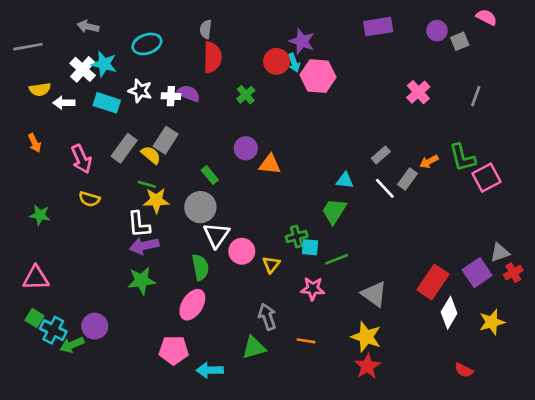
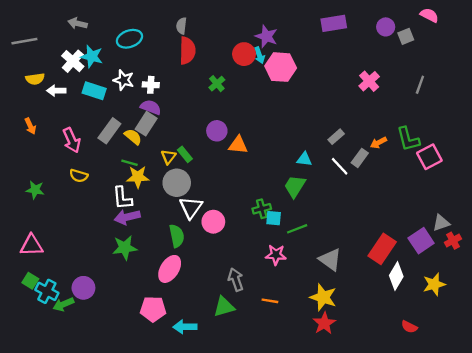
purple semicircle: (188, 93) -> (151, 107), moved
yellow triangle: (271, 265) -> (168, 157), moved

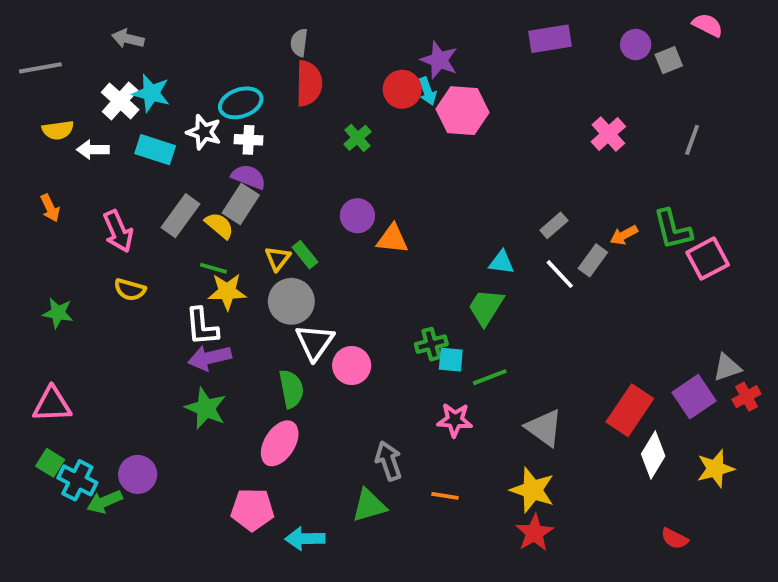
cyan ellipse: (129, 39) -> (241, 103), moved
green star: (125, 248) -> (206, 408), turned 30

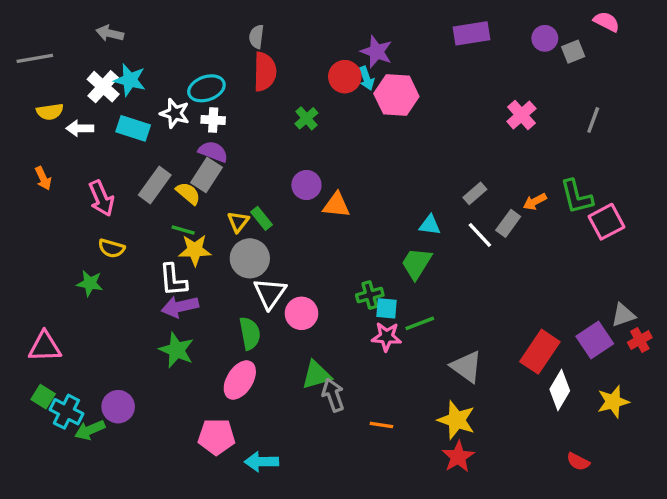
green star: (58, 313) -> (90, 283), moved
pink star: (455, 420) -> (386, 337), moved
green triangle: (369, 506) -> (316, 375), moved

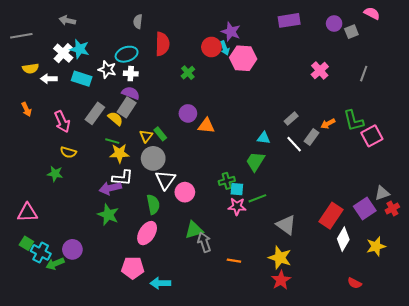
gray semicircle: (256, 37) -> (138, 21), moved
white L-shape: (173, 280) -> (123, 178), moved, turned -80

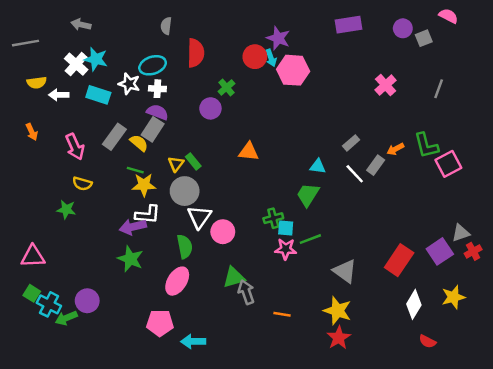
purple circle: (188, 113) -> (210, 108), moved
white diamond: (343, 239) -> (414, 304), moved

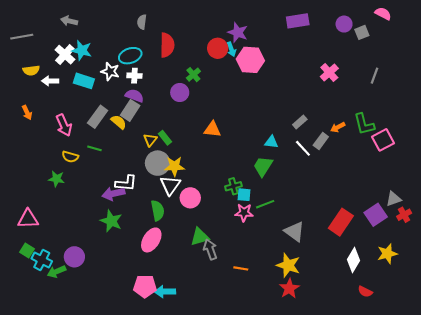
green line: (135, 170) -> (94, 148), moved
yellow star: (144, 185) -> (174, 166), moved
pink pentagon: (160, 323) -> (145, 286), moved

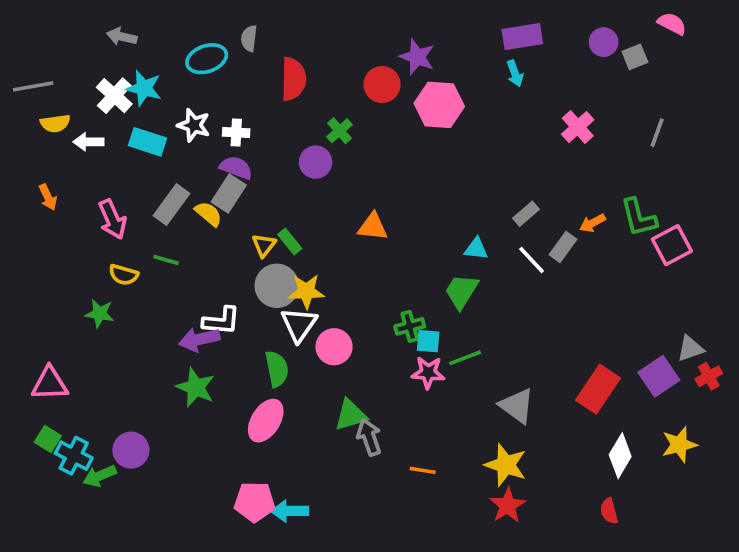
gray line: (22, 37) -> (33, 86), moved
cyan arrow: (231, 49) -> (515, 73), moved
cyan ellipse: (130, 56) -> (207, 59), moved
red semicircle: (365, 292) -> (609, 511), moved, turned 48

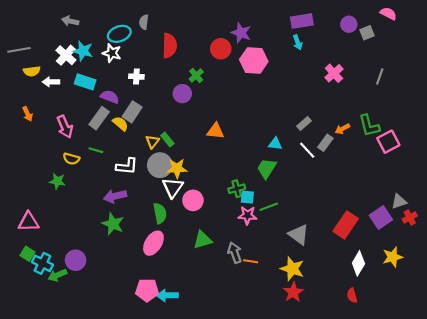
white star: (194, 125) -> (112, 53), moved
purple semicircle: (236, 168) -> (110, 97), moved
white L-shape: (221, 321) -> (127, 166), moved
gray arrow: (369, 437) -> (235, 253), moved
orange line: (423, 470) -> (251, 261), moved

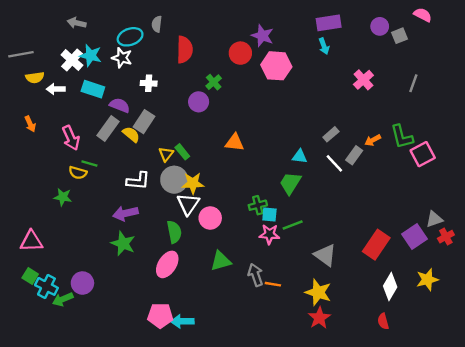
green line: (96, 150) -> (89, 163), moved

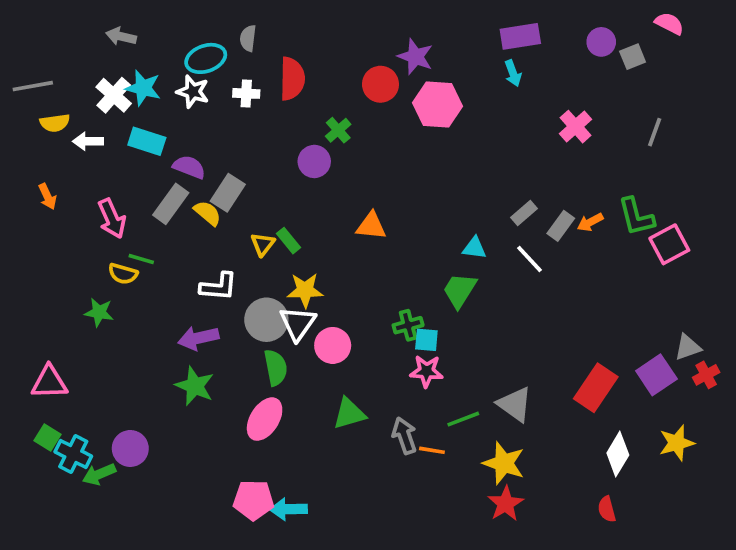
white cross: (149, 83) -> (246, 93), moved
gray rectangle: (354, 155) -> (561, 226), moved
gray circle: (174, 180) -> (266, 320), moved
green line: (293, 225) -> (463, 419), moved

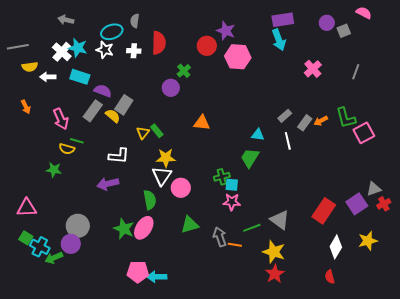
cyan arrow: (513, 73) -> (279, 40), size x1.5
white line: (529, 259) -> (288, 141), turned 30
gray circle: (266, 320) -> (78, 226), moved
green star: (195, 386) -> (124, 229), moved

